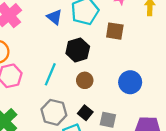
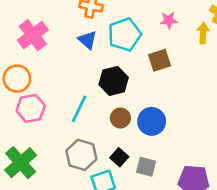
brown square: (115, 31) -> (160, 60), turned -30
blue circle: (130, 82) -> (152, 121), moved

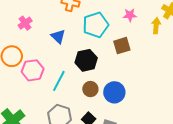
pink cross: (33, 35) -> (25, 23), size x0.6
blue triangle: (87, 40) -> (58, 36), moved
pink hexagon: (31, 108) -> (33, 70), moved

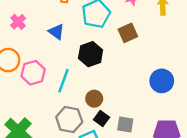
brown circle: (90, 89) -> (94, 99), moved
blue circle: (114, 92) -> (162, 81), moved

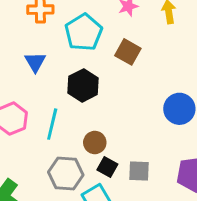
blue triangle: (56, 32) -> (35, 62), turned 30
brown square: (128, 33) -> (128, 52), turned -30

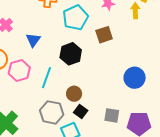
brown square: (128, 52) -> (104, 35), turned 36
blue triangle: (35, 62) -> (33, 40), moved
gray square: (139, 171) -> (112, 115), moved

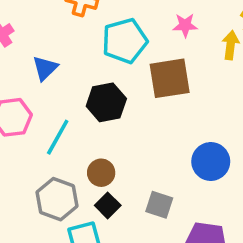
brown square: (104, 35) -> (170, 78), size x1.4
gray square: (112, 115) -> (159, 205), moved

